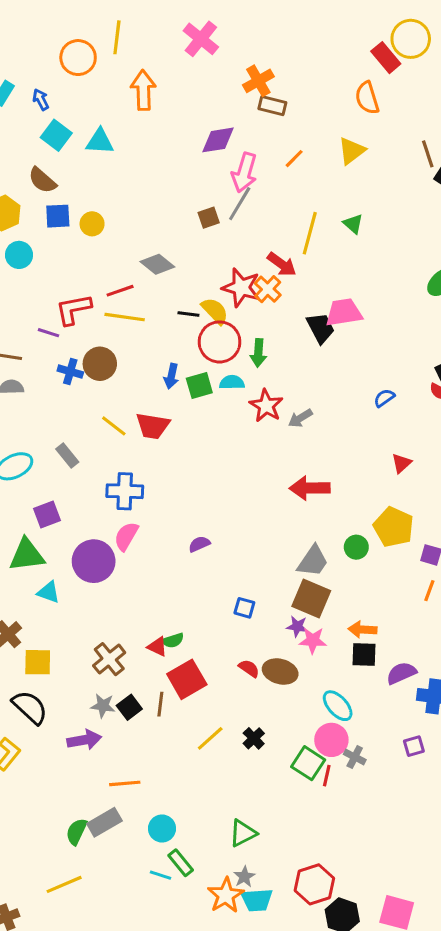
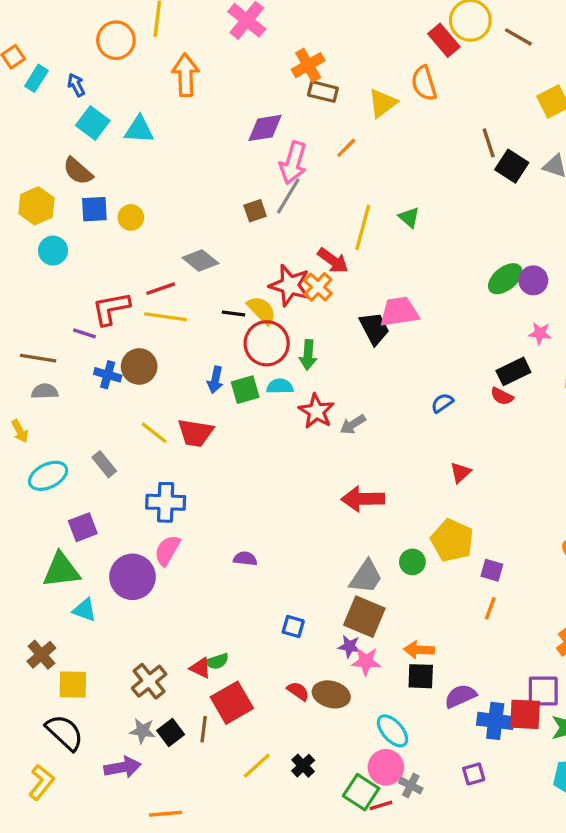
yellow triangle: (352, 151) -> (383, 103), moved
purple semicircle: (199, 544) -> (245, 559), turned 30
red line: (327, 776) -> (381, 805), turned 60

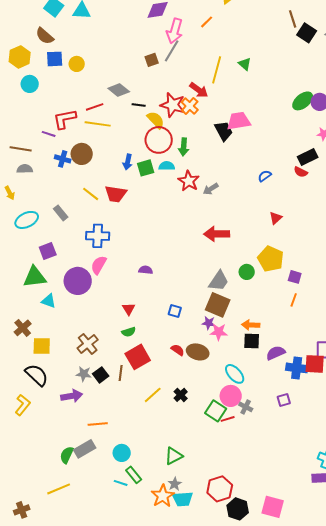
black line: (234, 313) -> (139, 105), moved
red triangle: (200, 668) -> (129, 309), moved, turned 32

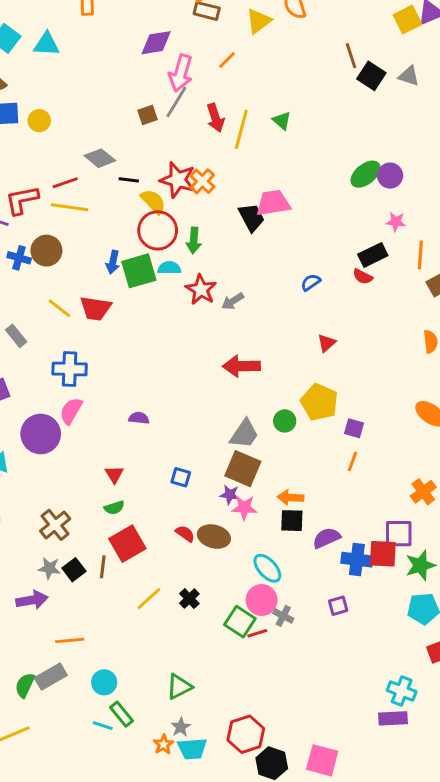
red arrow: (199, 90) -> (215, 118), moved, turned 36
green square: (146, 168) -> (139, 271), size x1.4
orange star: (163, 496) -> (163, 744), size x0.6

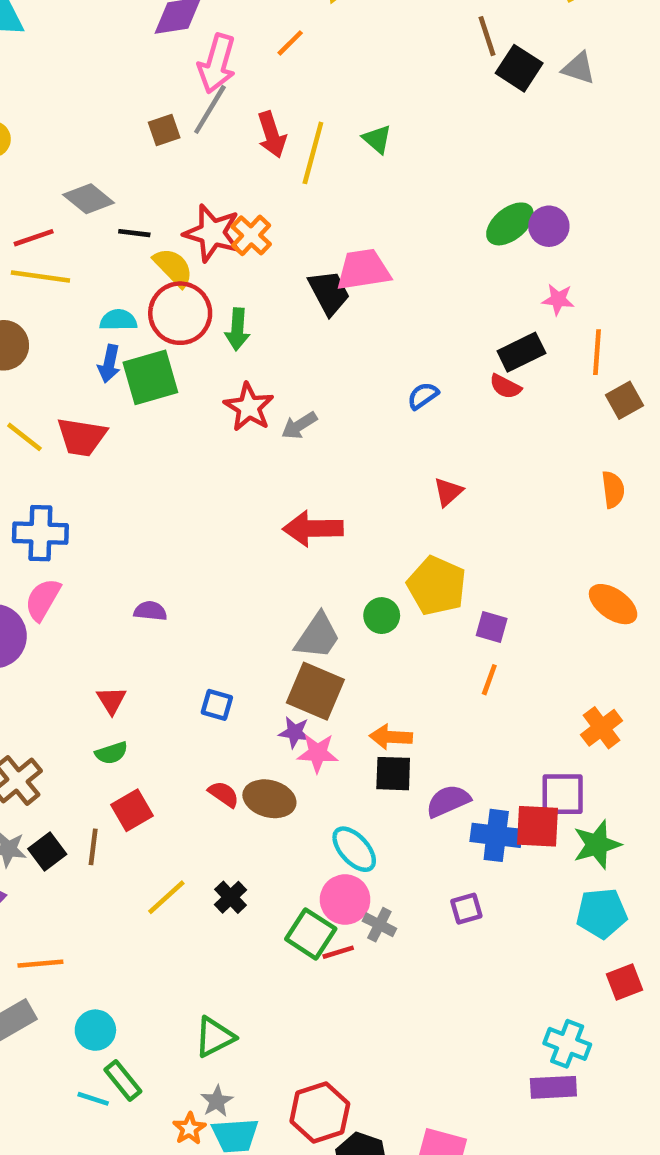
cyan semicircle: (169, 268) -> (118, 320), moved
red square: (127, 544) -> (132, 810), size x0.7

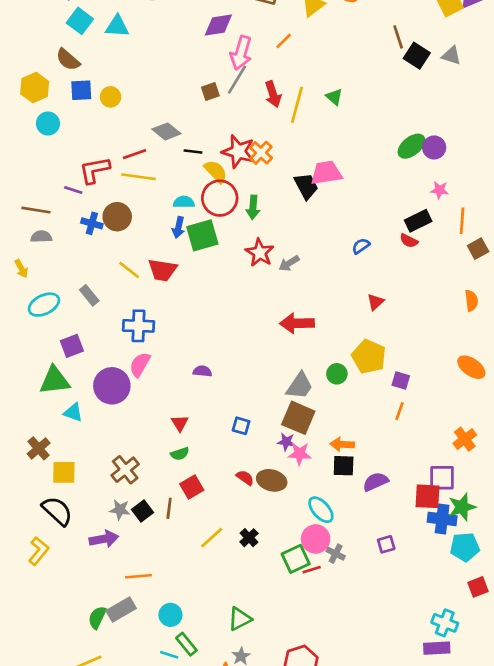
blue cross: (496, 835) -> (442, 519), moved
green square: (311, 934) -> (296, 559), turned 32

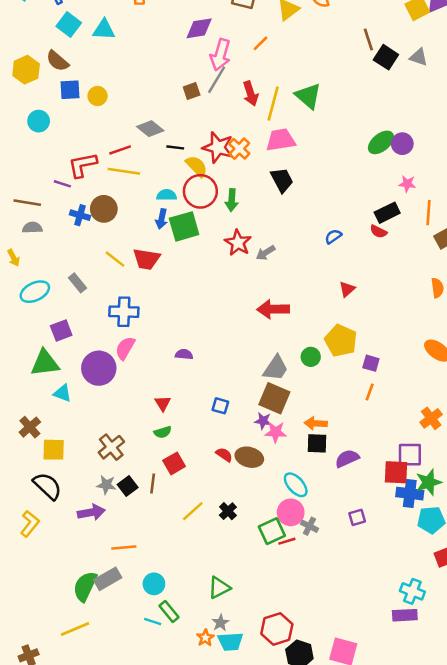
yellow hexagon: (35, 88) -> (26, 70), moved
green triangle: (334, 97) -> (308, 96), size x1.6
pink trapezoid: (326, 173) -> (281, 140), moved
green semicircle: (97, 618) -> (85, 586), size x1.4

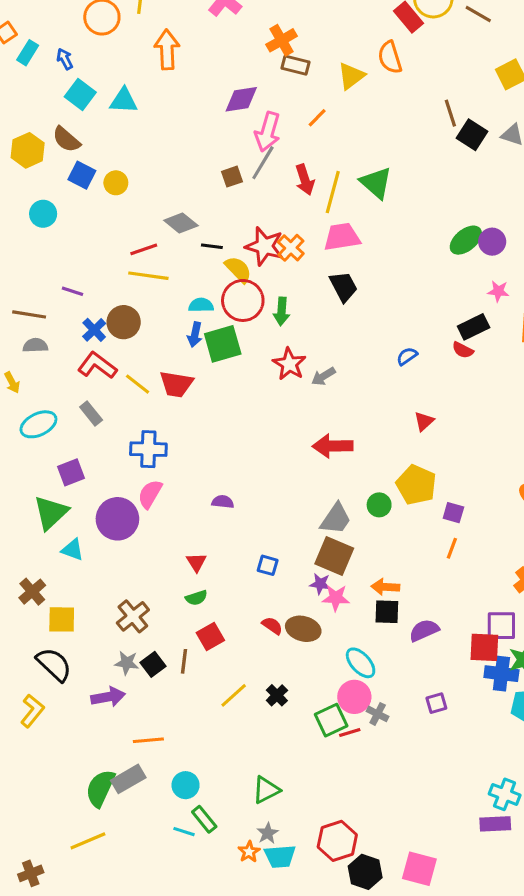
blue square: (70, 90) -> (82, 175), turned 30
red L-shape: (82, 165) -> (97, 366), moved, turned 48
blue cross: (80, 215) -> (94, 330), turned 30
green triangle: (45, 363) -> (51, 513), turned -36

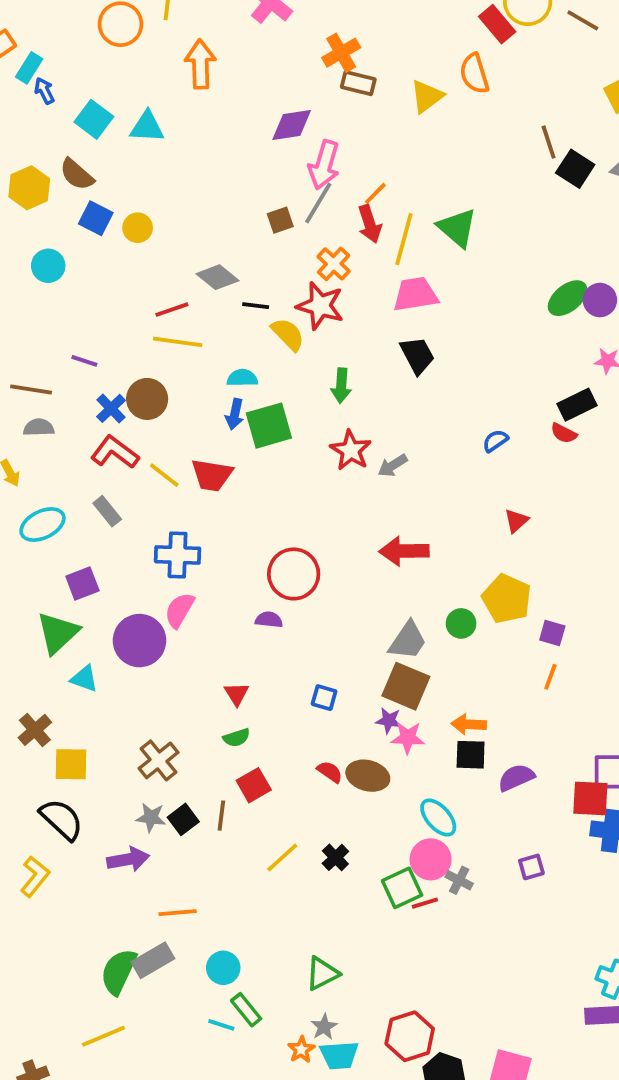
blue arrow: (65, 59) -> (44, 91), moved
orange line: (317, 118) -> (375, 193), moved
orange cross: (291, 248) -> (334, 264), moved
red circle: (243, 300) -> (294, 574), moved

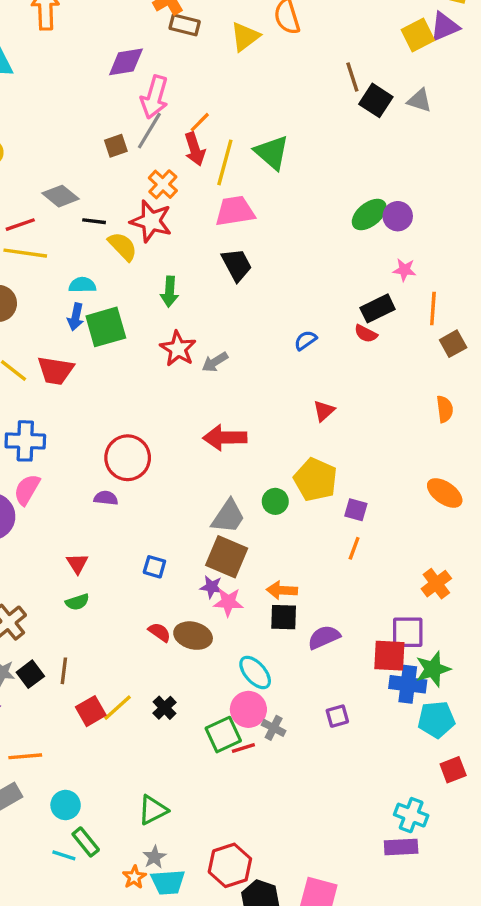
red square: (254, 785) -> (91, 711), moved

